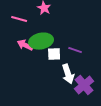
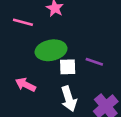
pink arrow: (25, 45) -> (26, 85), moved
white arrow: (68, 74) -> (69, 99), moved

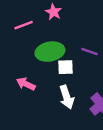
pink line: (23, 22) -> (24, 25), turned -36
purple line: (94, 62) -> (89, 52), moved

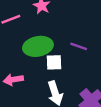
pink arrow: (26, 84) -> (13, 80), turned -36

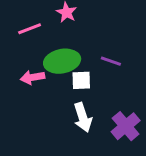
pink arrow: (13, 80) -> (33, 77), moved

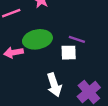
white square: (81, 80) -> (69, 53), moved

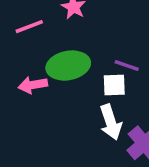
white arrow: (54, 85) -> (111, 122), moved

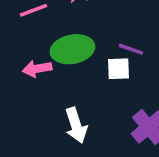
white arrow: (111, 122) -> (76, 125), moved

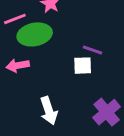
green ellipse: (72, 49) -> (35, 34), moved

